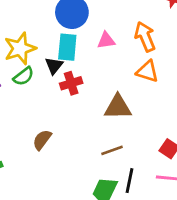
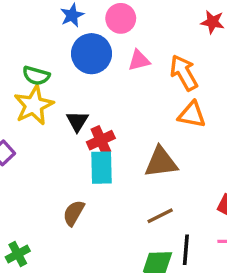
pink triangle: (106, 40) -> (139, 60), moved
cyan rectangle: (67, 47) -> (101, 168), moved
green semicircle: (24, 76) -> (36, 76), moved, turned 60

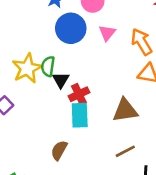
pink triangle: (139, 60) -> (107, 33), turned -36
green semicircle: (36, 76) -> (48, 66), moved, turned 84

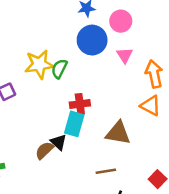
pink triangle: (107, 33) -> (125, 55), turned -30
black triangle: (61, 80) -> (59, 142), moved, turned -36

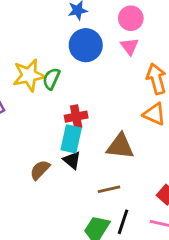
pink circle: (121, 21) -> (131, 18), moved
pink triangle: (125, 55) -> (130, 46), moved
black triangle: (59, 142) -> (72, 160), moved

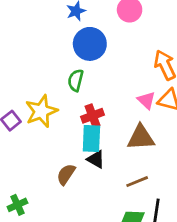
pink triangle: (130, 46) -> (146, 100), moved
yellow star: (29, 75) -> (41, 111), moved
green semicircle: (51, 79) -> (76, 80), moved

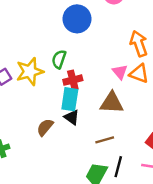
green semicircle: (76, 80) -> (59, 59), moved

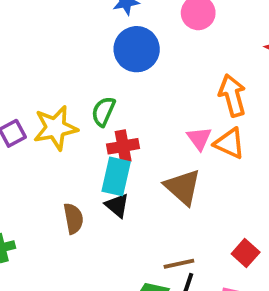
brown triangle: (112, 103) -> (183, 187), turned 35
brown semicircle: (45, 127) -> (73, 219), turned 126
brown line: (105, 140) -> (179, 264), moved

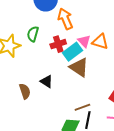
orange arrow: (232, 95) -> (65, 19), moved
red cross: (123, 146) -> (58, 44), moved
cyan rectangle: (116, 176) -> (72, 52), moved, turned 48

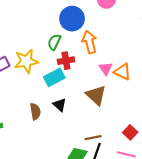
green semicircle: (33, 34) -> (54, 42), moved
red cross: (58, 44) -> (66, 61), moved
cyan rectangle: (72, 52) -> (54, 77), moved

